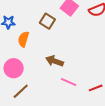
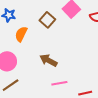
pink line: (69, 82) -> (59, 83), turned -42

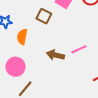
pink line: (59, 83) -> (79, 49), moved

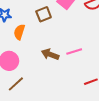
brown square: (44, 16) -> (44, 14), turned 35

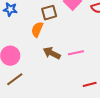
orange semicircle: (19, 32) -> (37, 29), moved

